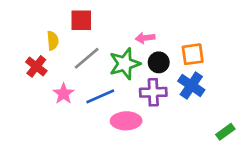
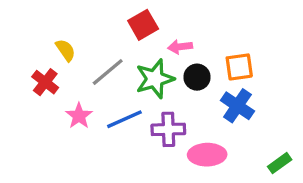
red square: (81, 20) -> (143, 25), moved, turned -30
yellow semicircle: (53, 41) -> (65, 50), turned -30
purple cross: (153, 92) -> (168, 129), moved
pink ellipse: (126, 121) -> (207, 155), moved

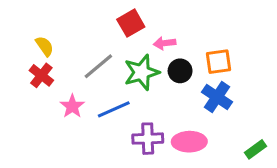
yellow semicircle: (65, 50) -> (45, 46), moved
purple cross: (168, 129) -> (148, 139), moved

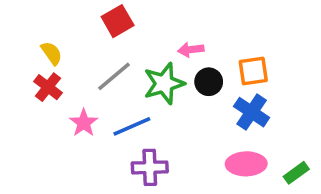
red square: (131, 23) -> (118, 21), moved
purple cross: (148, 139) -> (150, 167), moved
pink ellipse: (189, 142) -> (246, 164), moved

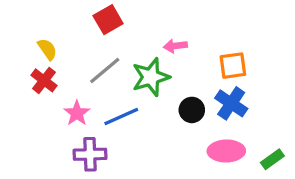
black circle: (209, 82) -> (192, 110), moved
purple cross: (150, 167) -> (90, 154), moved

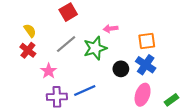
blue line: (121, 117) -> (85, 91), moved
pink ellipse: (226, 151) -> (143, 95), turned -70

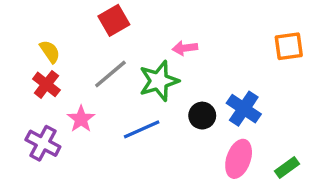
orange square: (147, 41) -> (289, 46), moved
blue line: (85, 91) -> (142, 129), moved
purple cross: (57, 97) -> (43, 143), moved, turned 30

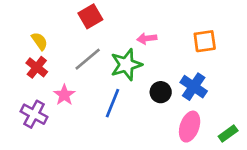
orange square: (289, 46) -> (205, 41), moved
blue line: (142, 129) -> (112, 103), turned -44

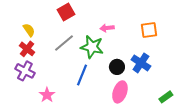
green star: (126, 65) -> (92, 47), turned 30
pink star: (64, 95) -> (47, 95), moved
purple cross: (34, 114) -> (25, 71), moved
pink ellipse: (190, 127) -> (120, 92), moved

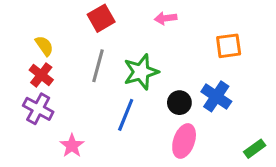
pink arrow: (107, 28) -> (166, 18), moved
gray line: (64, 43) -> (98, 66), turned -35
green star: (92, 47) -> (141, 72), turned -30

